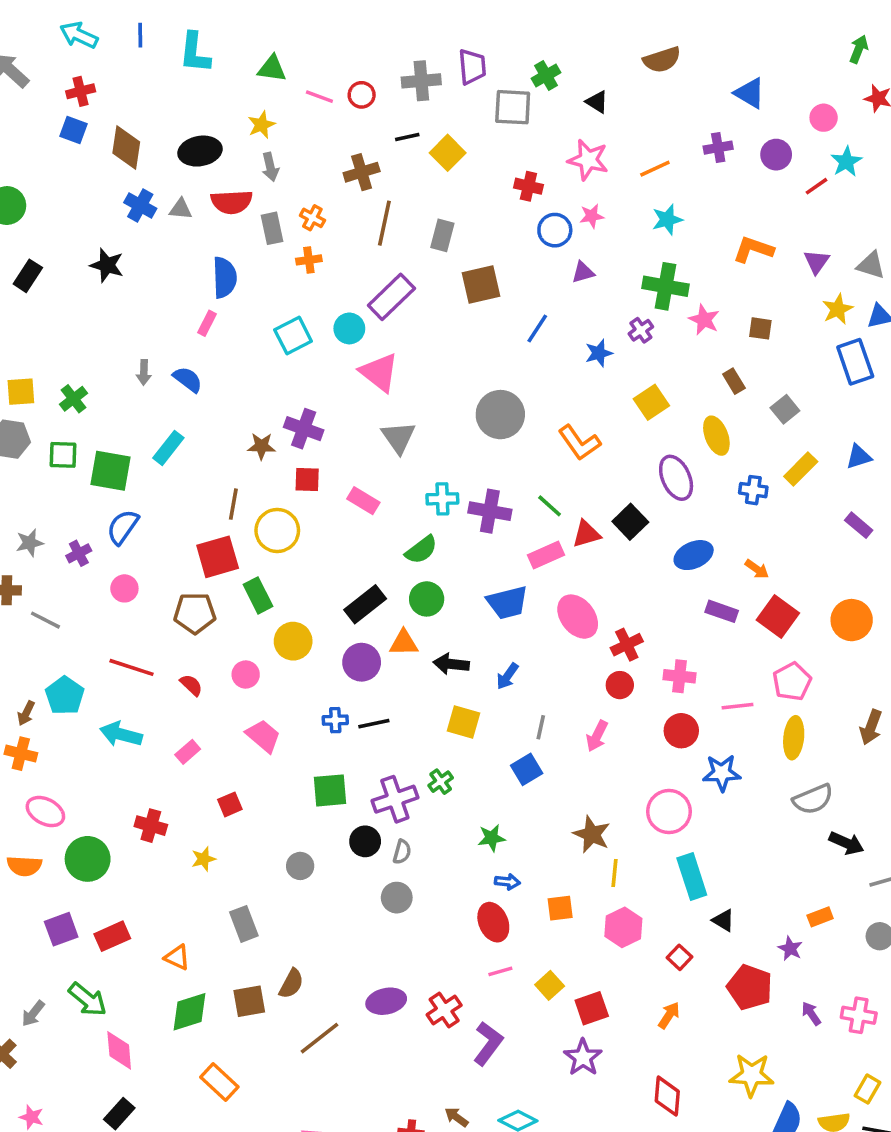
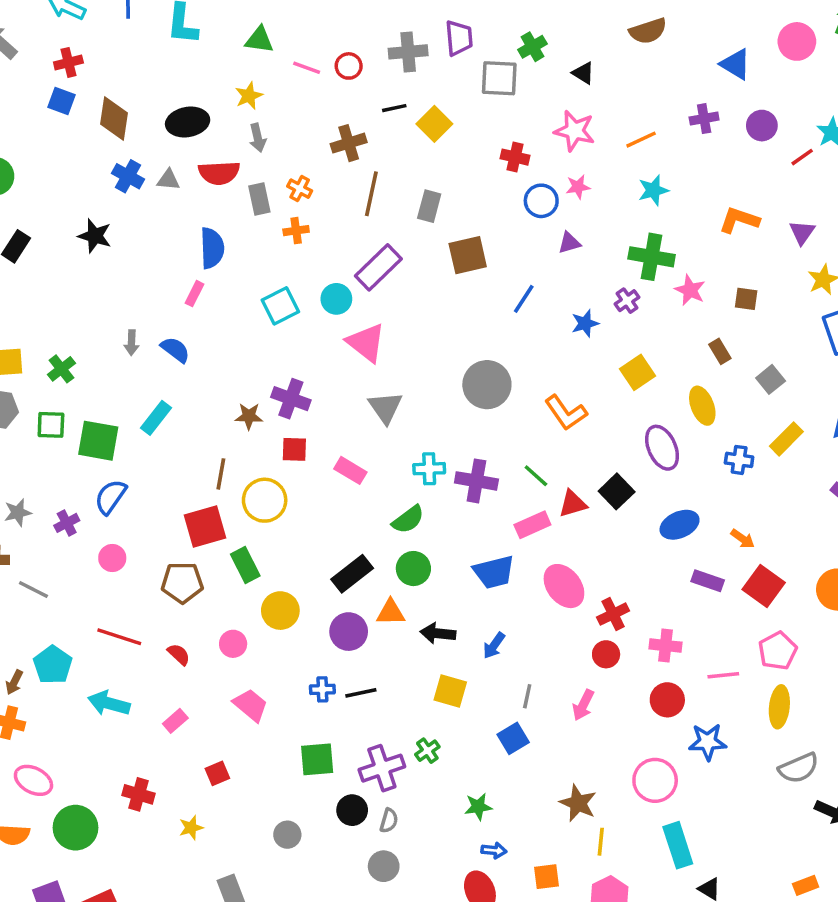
pink circle: (824, 118) -> (797, 41), moved, size x1.4

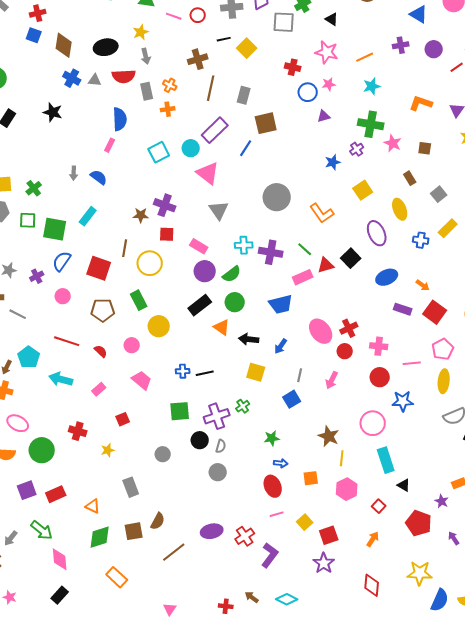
blue line: (524, 299) -> (246, 148), moved
red square: (205, 526) -> (99, 268), moved, turned 35
pink ellipse: (564, 586) -> (321, 331), moved
orange triangle: (391, 612) -> (222, 327), turned 36
purple circle: (349, 632) -> (205, 271), moved

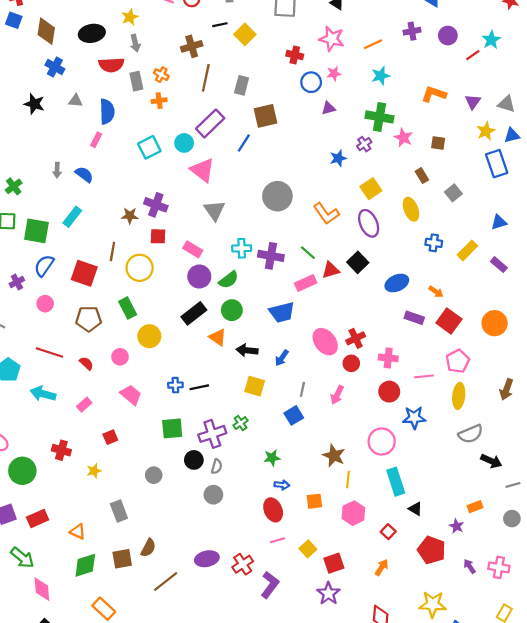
gray triangle: (95, 80) -> (76, 101), moved
yellow rectangle: (448, 228) -> (467, 250), moved
purple ellipse: (377, 233) -> (369, 223), moved

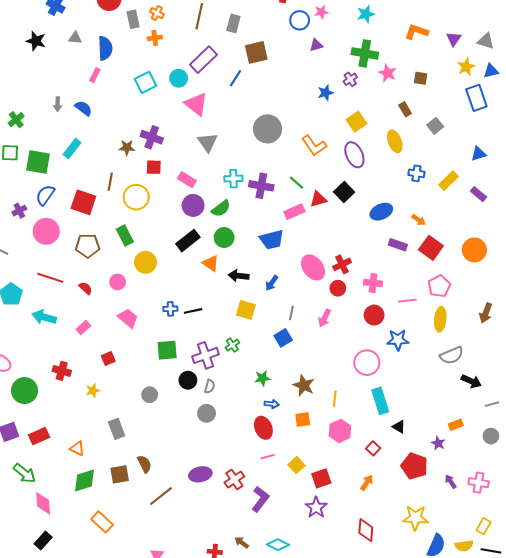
pink circle: (45, 304) -> (46, 231), size x1.6
brown star: (334, 456) -> (304, 385), moved
brown semicircle: (148, 548) -> (144, 464), turned -54

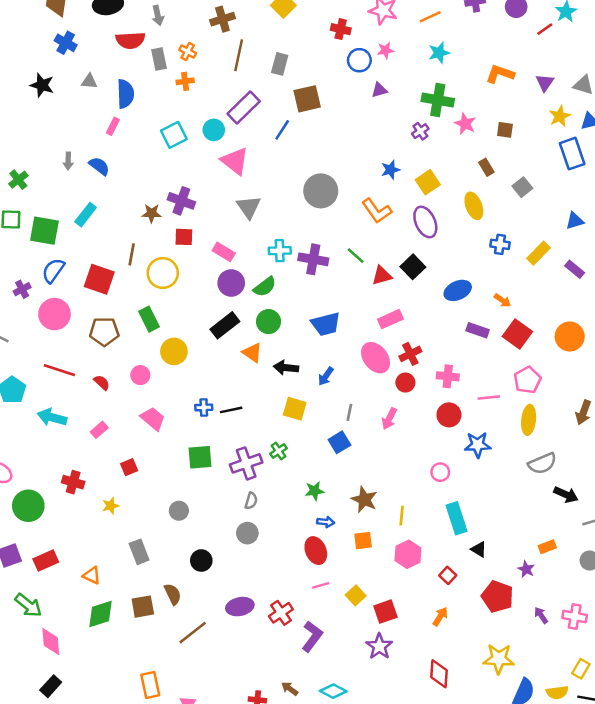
blue star: (325, 93) -> (390, 170), moved
pink rectangle: (294, 212) -> (390, 319), moved
pink circle: (367, 363) -> (440, 472), size x0.6
black circle: (188, 380) -> (201, 561), moved
orange rectangle: (102, 522) -> (150, 685), moved, turned 35

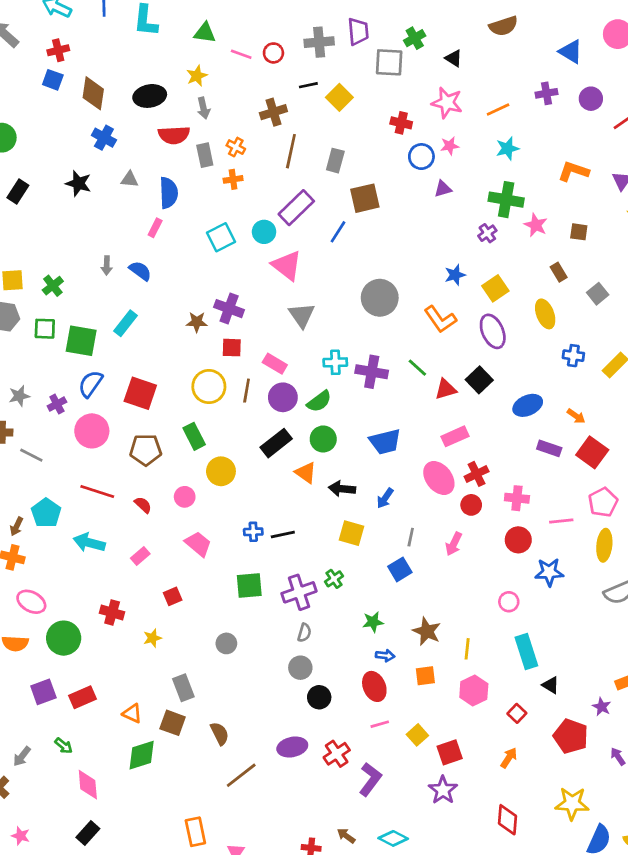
brown line: (132, 254) -> (247, 391), moved
black circle: (201, 561) -> (319, 697), moved
green arrow: (28, 605) -> (64, 746), size x0.6
brown square: (143, 607) -> (173, 723), moved, turned 30

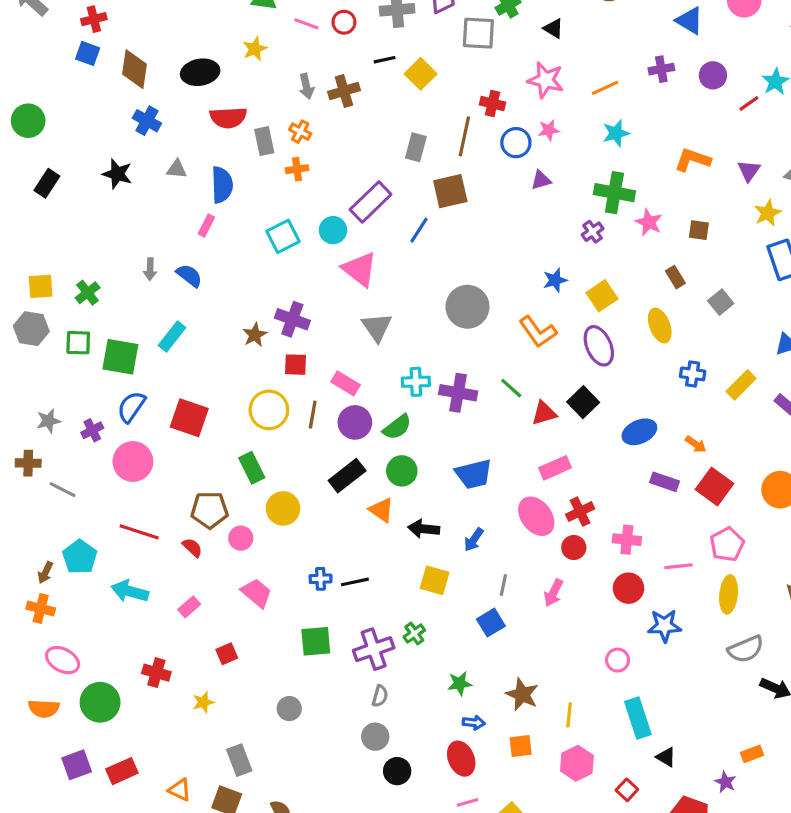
gray arrow: (204, 108) -> (306, 86), moved
brown line: (291, 151) -> (464, 136), moved
brown star: (197, 322) -> (255, 335), turned -30
brown pentagon: (146, 450) -> (210, 510), moved

